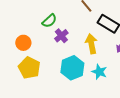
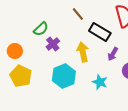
cyan star: (99, 72) -> (100, 82), moved

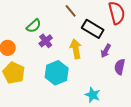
cyan star: (100, 82) -> (93, 95), moved

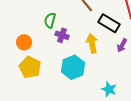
green semicircle: (34, 26) -> (50, 20), turned 147
purple cross: (46, 41) -> (62, 35), turned -32

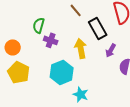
black rectangle: (109, 23) -> (98, 28), turned 30
cyan star: (109, 89) -> (81, 94), moved

